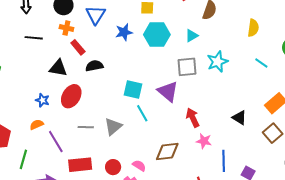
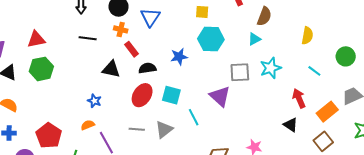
blue star: (124, 32) -> (179, 57), moved
cyan triangle: (192, 36) -> (254, 39), moved
cyan square: (133, 89) -> (171, 95), moved
red ellipse: (71, 96) -> (142, 95), moved
red arrow: (193, 118) -> (299, 98), moved

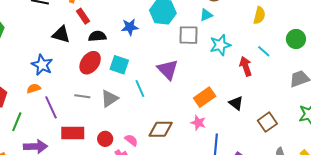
gray square: (240, 72) -> (188, 35), moved
red arrow: (299, 98) -> (246, 66), moved
blue star: (94, 101) -> (42, 65), size x1.5
orange rectangle: (327, 112) -> (205, 97), moved

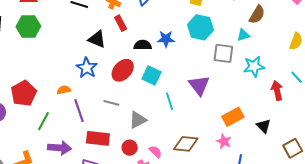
black semicircle: (97, 36) -> (143, 45), moved
blue star: (42, 65) -> (87, 68), moved
gray triangle: (109, 98) -> (138, 120), moved

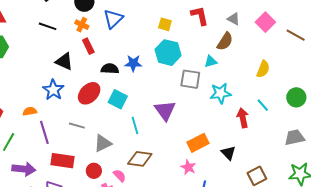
brown diamond: (186, 144) -> (140, 159), moved

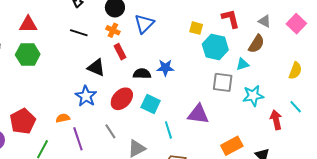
cyan hexagon: (168, 53) -> (215, 47), moved
purple triangle: (165, 111) -> (198, 114), turned -45
gray line: (77, 126) -> (110, 131), turned 42

